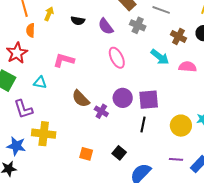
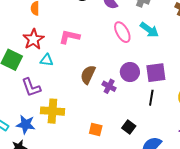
red star: (17, 53) -> (33, 39), moved
cyan arrow: (160, 57) -> (149, 30), moved
brown semicircle: (81, 99) -> (88, 75), turned 72

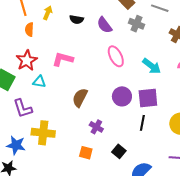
cyan arrow: (149, 30) -> (152, 66), moved
purple cross: (109, 86) -> (96, 127), moved

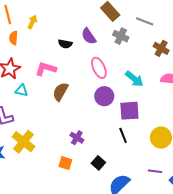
black semicircle: (77, 19) -> (65, 44), moved
purple circle: (122, 96) -> (104, 96), moved
brown semicircle: (80, 98) -> (60, 92), moved
black line: (142, 123) -> (123, 135), turned -35
yellow cross: (43, 133) -> (24, 142), turned 30

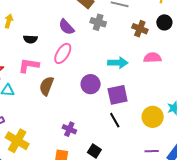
black semicircle: (65, 44) -> (30, 39), moved
pink ellipse: (99, 68) -> (63, 53), moved, turned 65
cyan arrow: (134, 79) -> (118, 63), turned -30

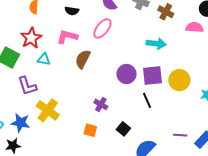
brown cross: (140, 29) -> (166, 12), moved
pink semicircle: (152, 58) -> (194, 27), moved
purple circle: (91, 84) -> (126, 74), moved
yellow circle: (153, 117) -> (179, 80), moved

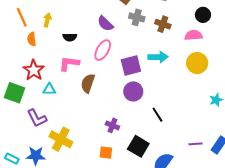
purple square: (152, 76) -> (131, 66), moved
yellow circle: (179, 80) -> (197, 63), moved
black square: (123, 129) -> (138, 146), size x1.5

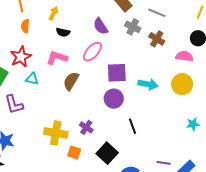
yellow arrow: (47, 20) -> (54, 13), moved
cyan arrow: (158, 57) -> (148, 84), moved
yellow cross: (61, 139) -> (56, 133), moved, turned -30

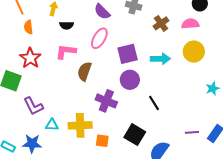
brown cross: (157, 39) -> (161, 23), moved, turned 35
cyan triangle: (32, 79) -> (52, 125), moved
purple cross: (86, 127) -> (106, 101), moved, size x1.5

